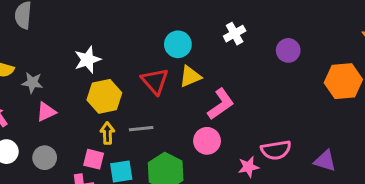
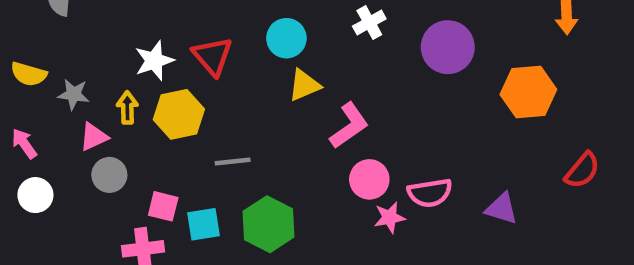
purple circle: (288, 50) -> (448, 47), size x1.5
red triangle: (155, 81) -> (212, 56), moved
yellow arrow: (107, 133) -> (127, 108), moved
pink circle: (207, 141) -> (369, 179), moved
gray circle: (45, 158) -> (109, 175), moved

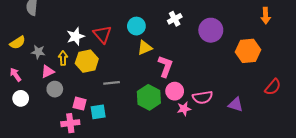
yellow semicircle: (29, 74) -> (18, 43), turned -49
pink L-shape: (349, 126) -> (165, 66), turned -35
green hexagon: (268, 224) -> (149, 97), moved

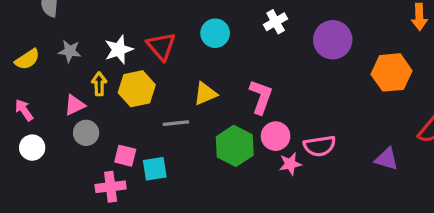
yellow triangle: (145, 48) -> (205, 94), moved
gray star: (38, 52) -> (70, 51), moved
purple triangle: (236, 105) -> (387, 159), moved

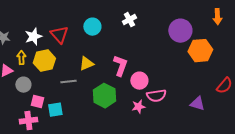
purple circle: (333, 40) -> (180, 31), moved
gray circle: (86, 133) -> (23, 85), moved
pink circle: (276, 136) -> (139, 81), moved

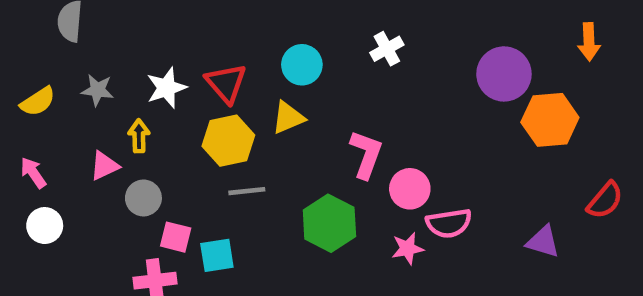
yellow hexagon: (44, 61) -> (228, 141), moved
yellow triangle: (86, 64) -> (288, 118), moved

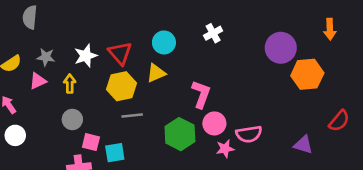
pink triangle: (104, 166) -> (38, 81), moved
pink circle: (410, 189) -> (214, 123), moved

